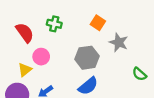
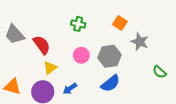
red semicircle: (25, 33) -> (42, 45), moved
pink circle: (41, 57) -> (81, 55), moved

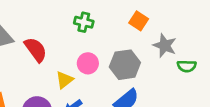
yellow triangle: (50, 68) -> (65, 80), moved
green semicircle: (160, 72) -> (187, 66), moved, turned -40

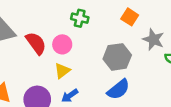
pink circle: (88, 63) -> (62, 44), moved

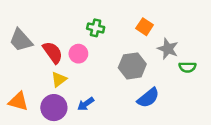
yellow triangle: (62, 71) -> (59, 79), moved
blue semicircle: (118, 89) -> (148, 98), moved

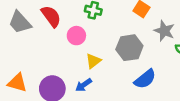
red semicircle: (53, 52) -> (51, 16), moved
yellow triangle: (59, 79) -> (93, 61), moved

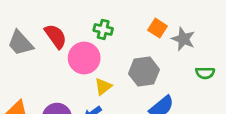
gray star: (164, 31) -> (183, 39), moved
pink circle: (76, 36) -> (84, 58), size x1.5

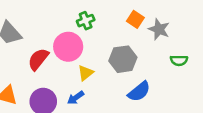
green cross: (103, 29) -> (86, 21), turned -35
red semicircle: (56, 36) -> (38, 59), moved, turned -105

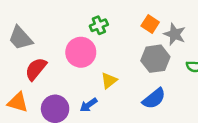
red semicircle: (38, 59) -> (36, 69), moved
gray hexagon: (123, 59) -> (155, 59), moved
yellow triangle: (86, 73) -> (109, 81), moved

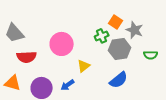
green cross: (99, 25) -> (102, 36), moved
red semicircle: (36, 69) -> (27, 57), turned -132

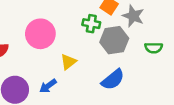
green cross: (102, 36) -> (91, 24), turned 32

